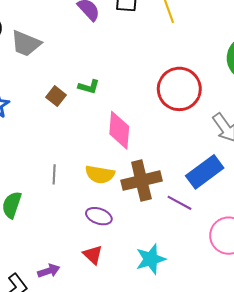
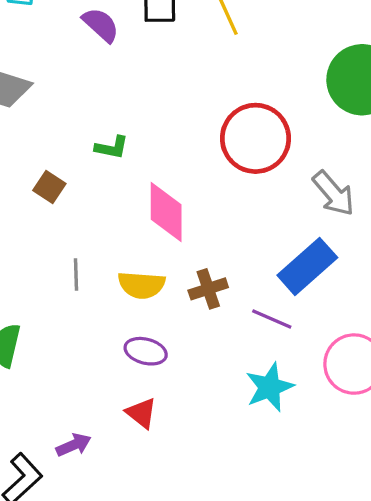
brown square: (56, 96) -> (49, 187), moved
gray line: (54, 174) -> (76, 275), moved
brown cross: (141, 181) -> (208, 289), size x0.6
cyan star: (151, 259) -> (270, 387), moved

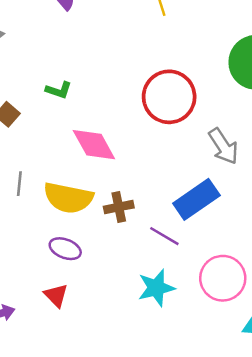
pink diamond: (166, 212) -> (94, 145), turned -36
yellow semicircle: (141, 285) -> (68, 198), size x1.4

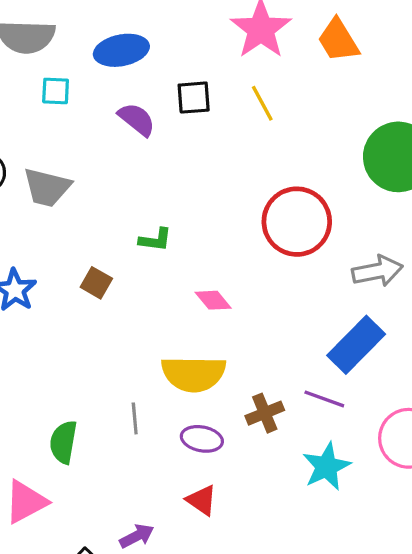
pink diamond: (94, 145) -> (213, 300), size x0.6
gray arrow: (223, 146) -> (377, 271), turned -57
gray line: (19, 184) -> (135, 418), moved
brown cross: (119, 207) -> (265, 413), moved

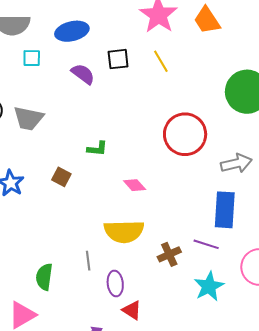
blue rectangle: (356, 345) -> (225, 210), turned -39
purple ellipse: (202, 439) -> (115, 283), moved, turned 75

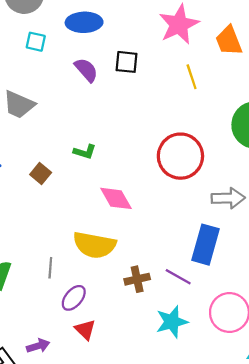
yellow line: (161, 61) -> (192, 77), moved
pink diamond: (135, 185) -> (116, 198), size x1.4
purple ellipse: (115, 283) -> (74, 298), turned 35

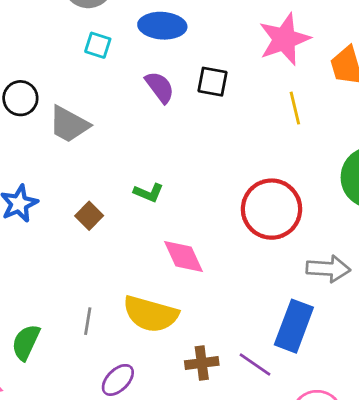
gray line: (50, 268) -> (88, 321), moved

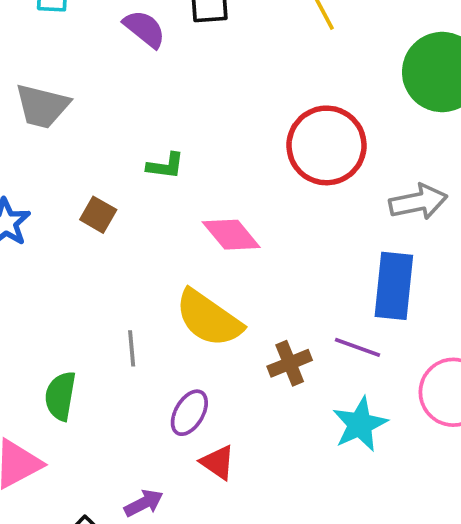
yellow semicircle: (151, 314) -> (209, 318), turned 34

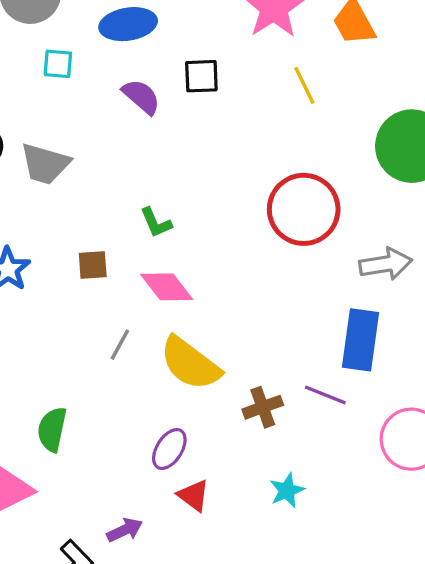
green L-shape: (166, 166) -> (156, 223), turned 57
brown square: (98, 215) -> (93, 265), turned -36
pink diamond: (231, 235) -> (167, 287), moved
gray line: (132, 348) -> (120, 345), moved, turned 32
cyan star: (360, 424) -> (287, 490), moved, size x0.7

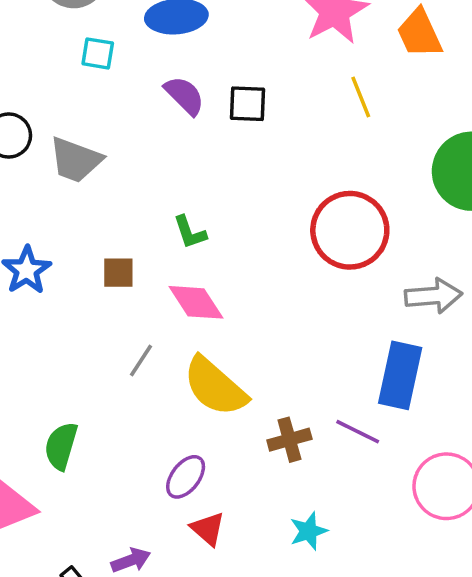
black square: (201, 76) -> (248, 104), moved

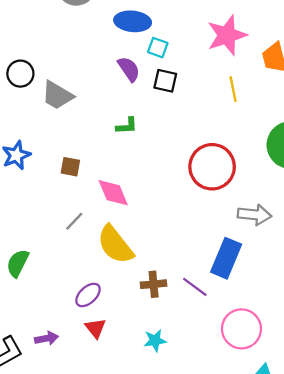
cyan square: (98, 53) -> (158, 48), moved
green L-shape: (190, 232) -> (127, 126), moved, turned -85

